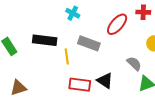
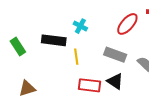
cyan cross: (73, 13) -> (80, 26), moved
gray rectangle: (89, 43) -> (115, 55), moved

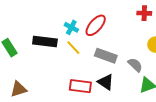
red ellipse: (127, 24) -> (96, 25), moved
yellow line: (76, 57) -> (73, 48), moved, turned -35

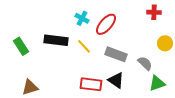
cyan cross: (71, 27) -> (82, 18), moved

